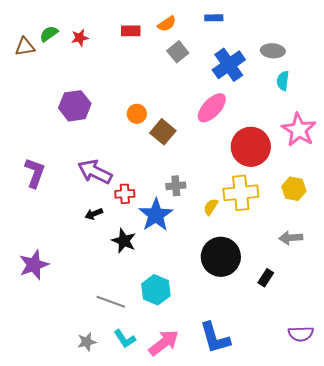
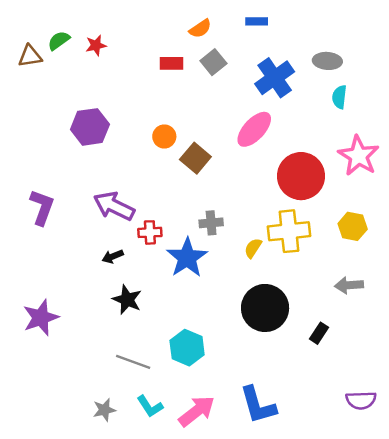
red rectangle: (131, 31) -> (171, 63), moved
black star: (124, 241) -> (127, 300), moved

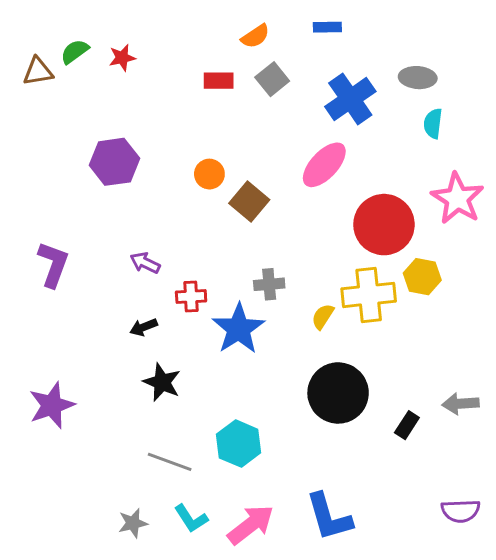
purple arrow: (114, 206) -> (145, 263), size x0.6
yellow hexagon: (353, 226) -> (422, 277), moved
gray arrow: (349, 285) -> (461, 404), moved

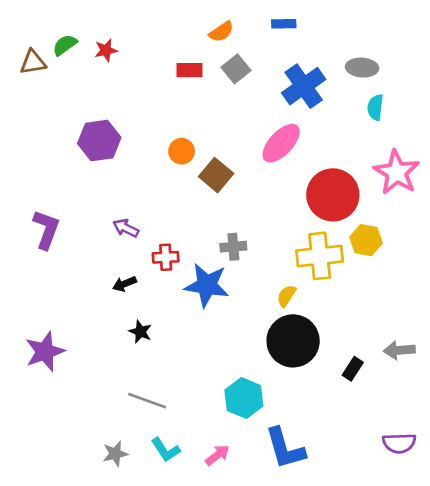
yellow semicircle: (323, 316) -> (286, 296), moved
blue star: (239, 329) -> (207, 285), turned -30
black star: (162, 382) -> (140, 332), size x0.7
cyan hexagon: (239, 444) -> (244, 398), moved
pink arrow: (251, 525) -> (217, 455), size x0.6

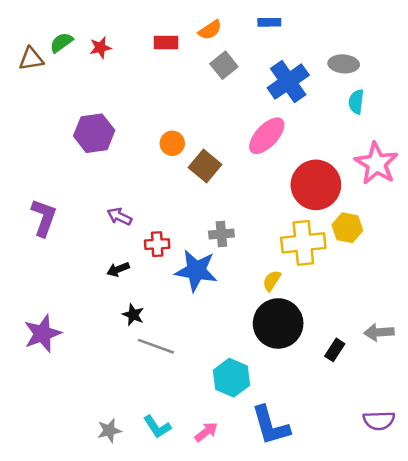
red rectangle: (190, 70) -> (166, 42), moved
gray line: (147, 401) -> (156, 346), moved

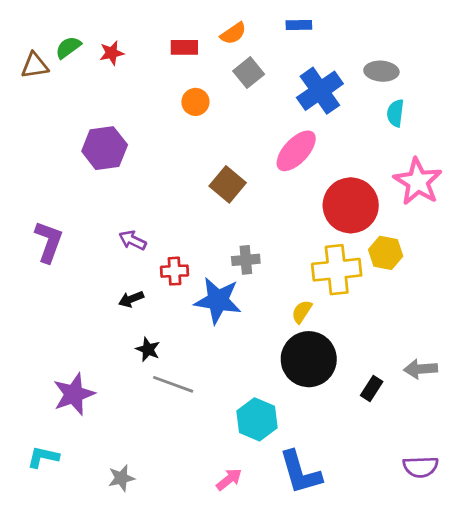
orange circle: (172, 143) -> (195, 102), moved
purple star: (42, 334) -> (74, 394), moved
cyan L-shape: (157, 427) -> (43, 457), moved, turned 136

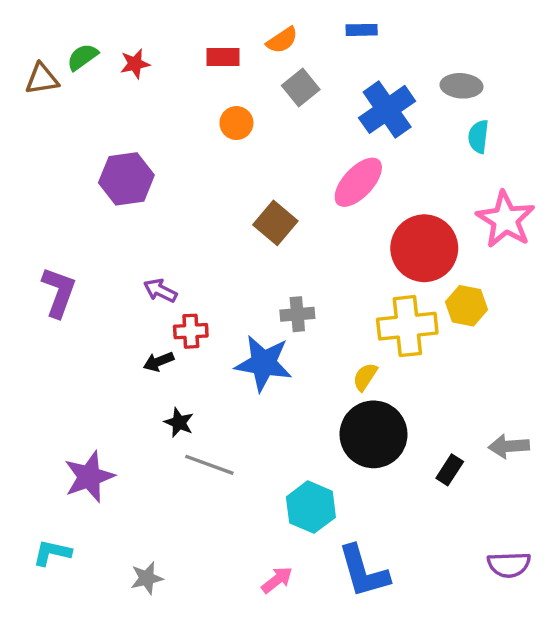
red cross: (175, 271) -> (191, 331), moved

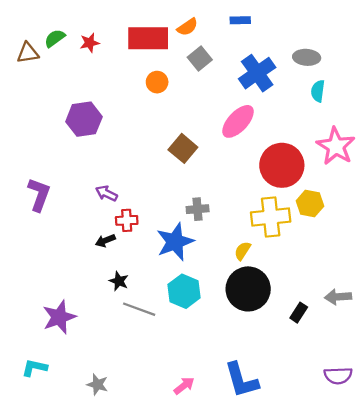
red rectangle: (223, 57) -> (148, 38), size x1.8
blue star: (264, 363) -> (175, 242), turned -30
cyan hexagon: (311, 507) -> (184, 291), moved
gray star: (147, 578) -> (97, 385), turned 30

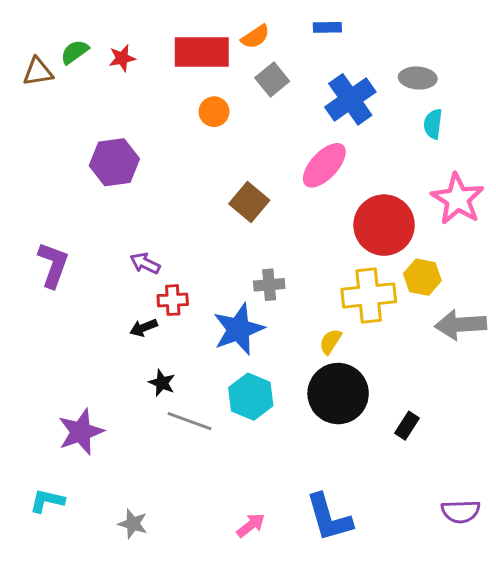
gray arrow: (338, 297) -> (461, 325), moved, size x1.4

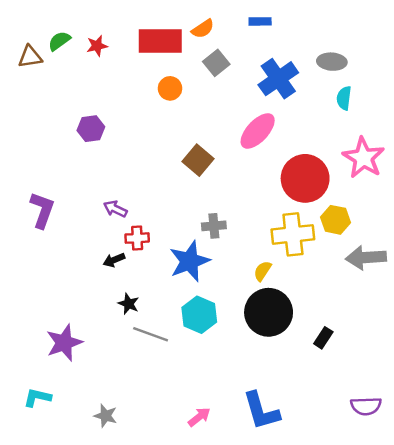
purple hexagon: (114, 162) -> (91, 129), size x0.7

